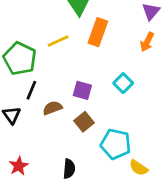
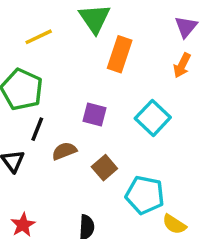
yellow line: (58, 41) -> (39, 37), moved
cyan square: (123, 83) -> (153, 118), size x1.4
purple square: (82, 90) -> (95, 115), moved

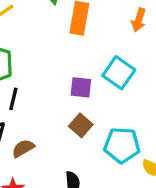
purple square: (95, 115) -> (81, 87), moved
brown semicircle: (64, 151) -> (23, 148), moved

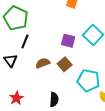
brown semicircle: (23, 148) -> (43, 63), moved

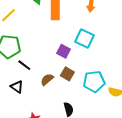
purple square: (68, 41) -> (63, 51), turned 32
black line: (25, 42) -> (24, 65), turned -56

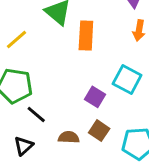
brown semicircle: (47, 79) -> (69, 137), turned 40
black triangle: (17, 87) -> (24, 146), turned 40

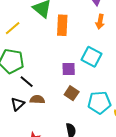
purple square: (95, 97) -> (69, 69), turned -32
brown semicircle: (69, 137) -> (37, 99), moved

